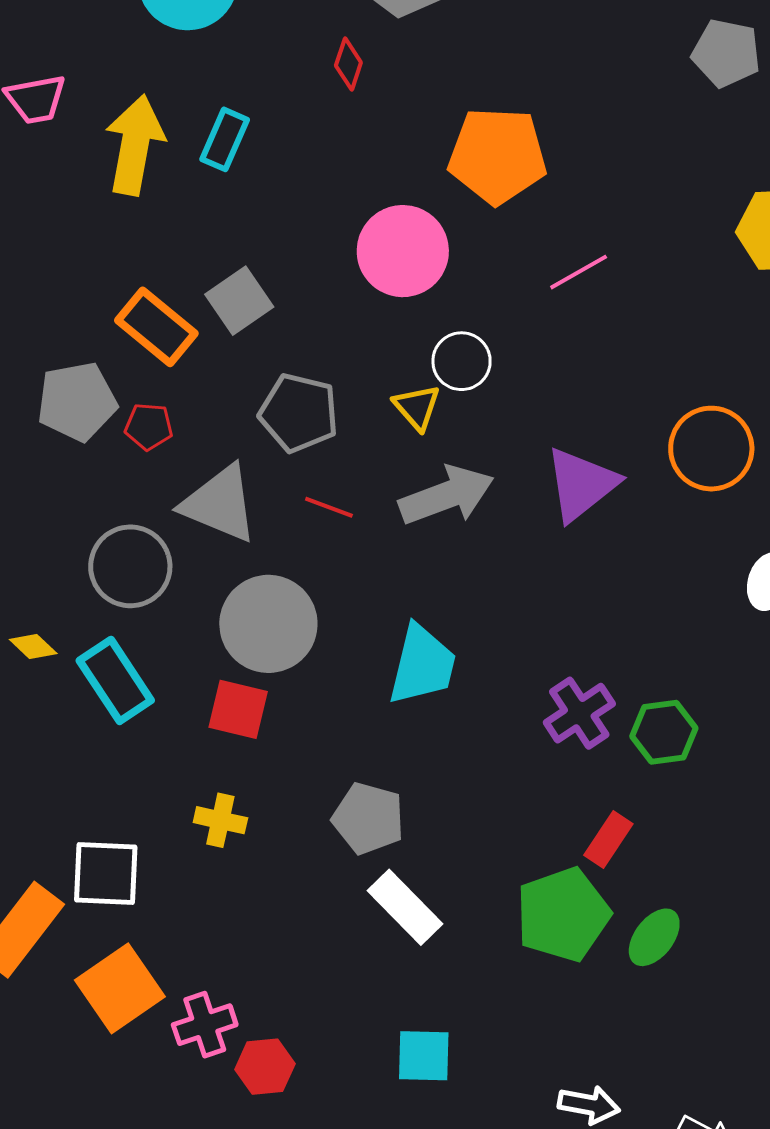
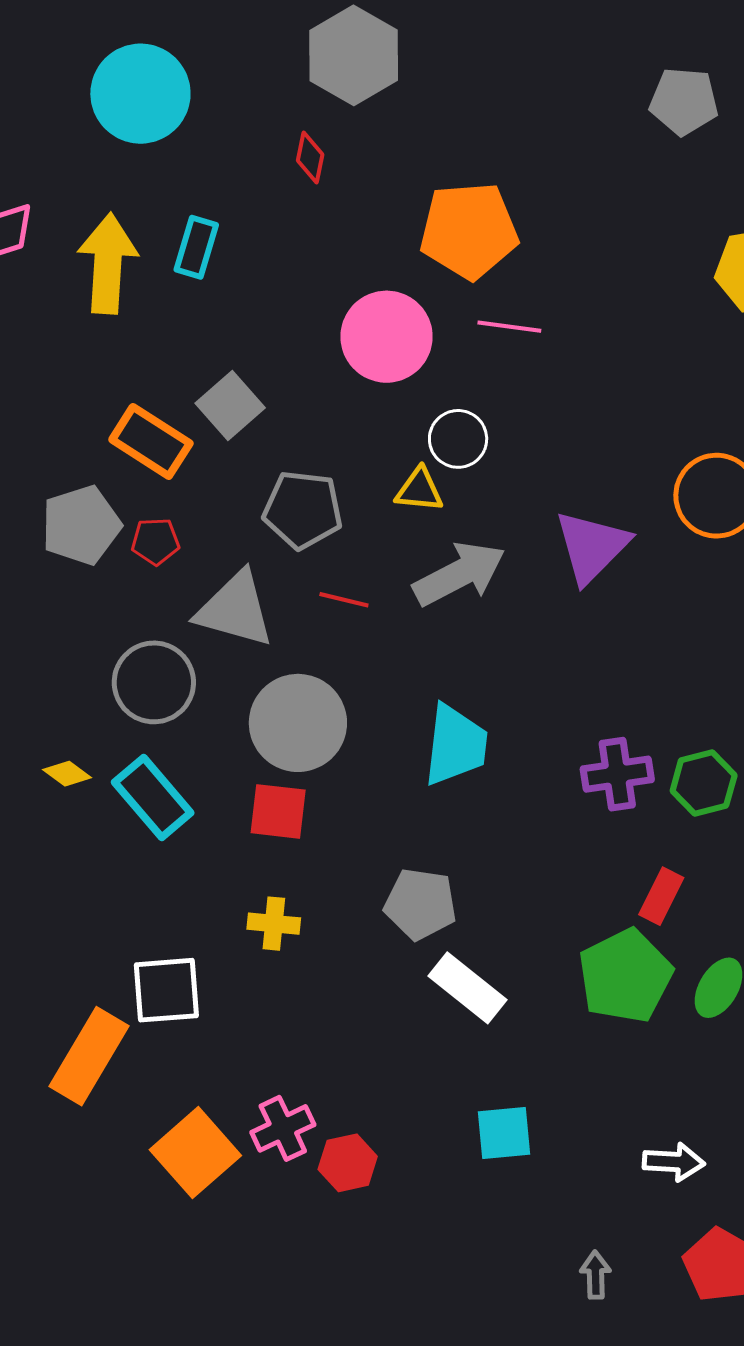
pink line: (579, 272) -> (509, 327), moved, turned 44
yellow triangle: (417, 407) -> (419, 490), turned -36
purple cross: (579, 713) -> (617, 774), turned 32
orange square: (120, 988) -> (195, 1153), moved

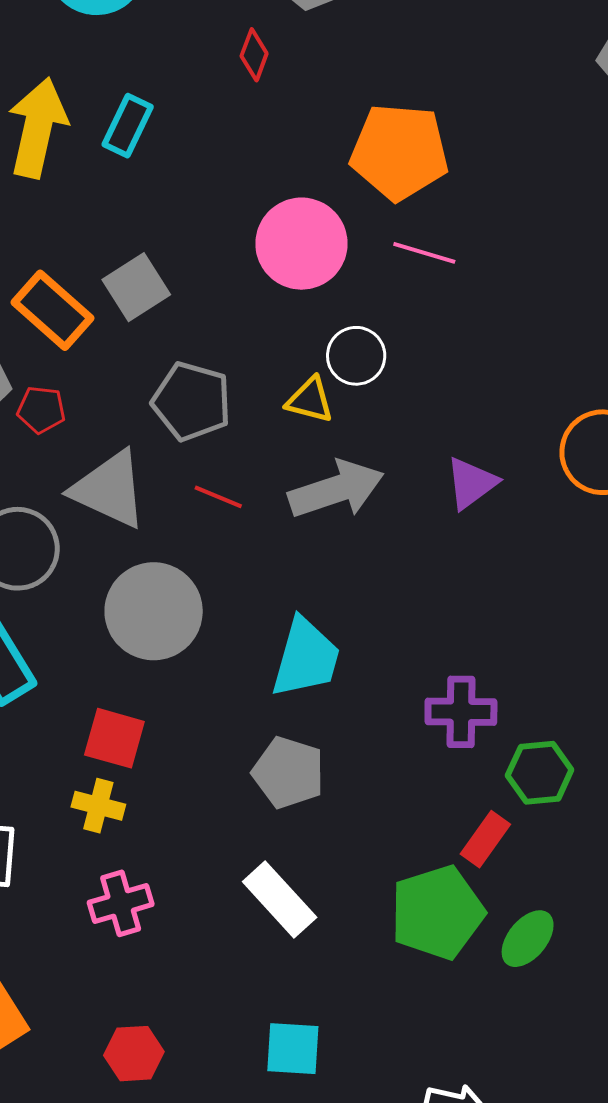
purple triangle: (592, 547) -> (471, 483), size x0.7
green hexagon: (704, 783) -> (540, 773), moved
red square: (278, 811) -> (114, 738), moved
gray pentagon: (420, 904) -> (288, 773), moved
pink cross: (283, 1128) -> (121, 903), moved

